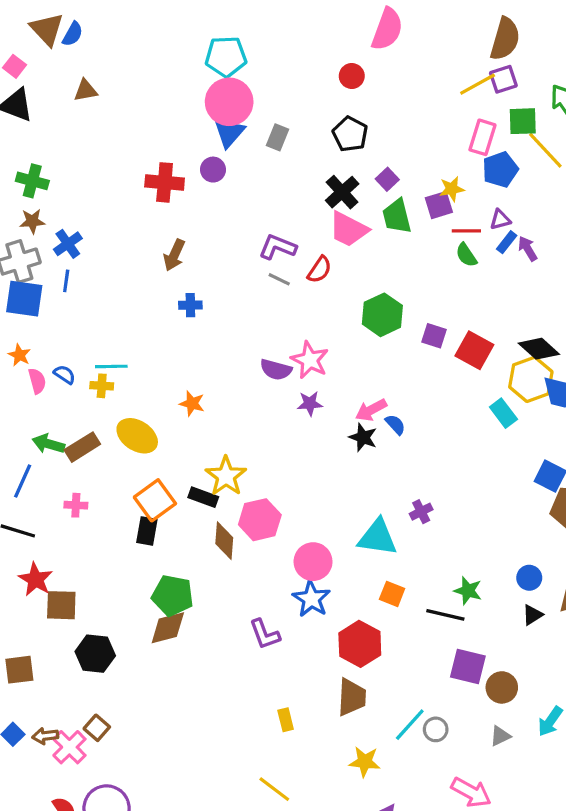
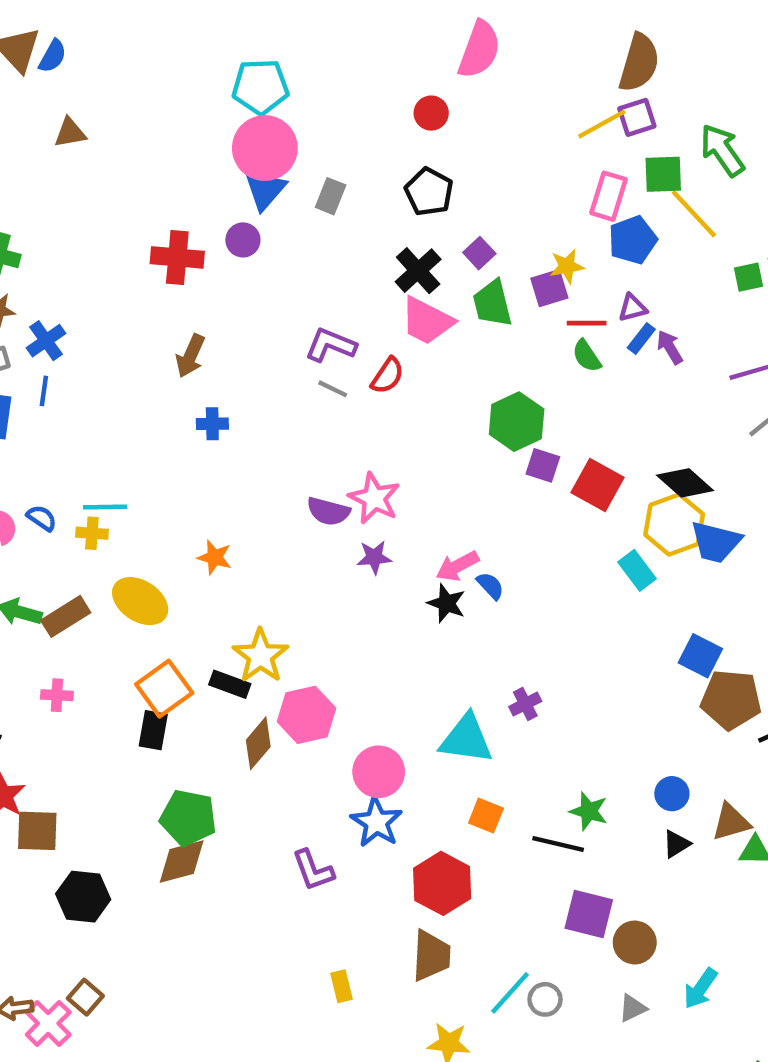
green hexagon: (382, 315) -> (517, 422), moved
brown diamond: (224, 541) -> (258, 743), turned 36

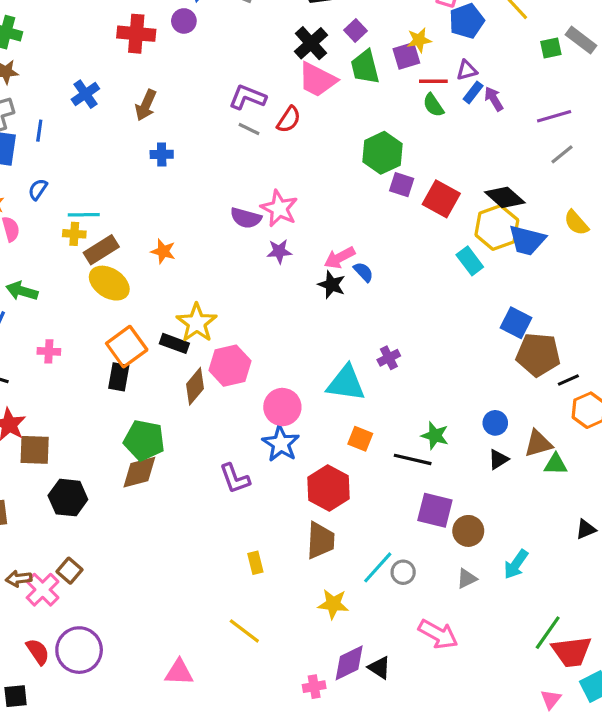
blue cross: (46, 341) -> (85, 94), moved
blue semicircle: (42, 518) -> (38, 189), moved, turned -90
brown rectangle: (66, 616) -> (101, 250), moved

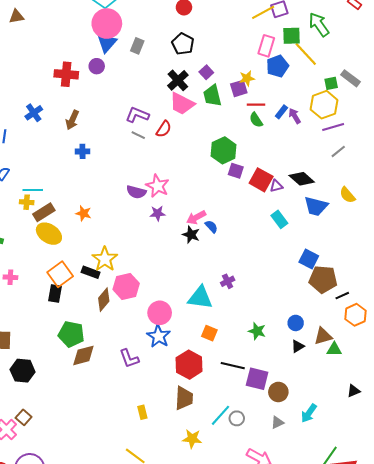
purple triangle: (467, 70) -> (276, 186), moved
yellow hexagon: (497, 227) -> (324, 105), moved
black line: (413, 459) -> (233, 366), moved
brown diamond: (139, 472) -> (83, 355), moved

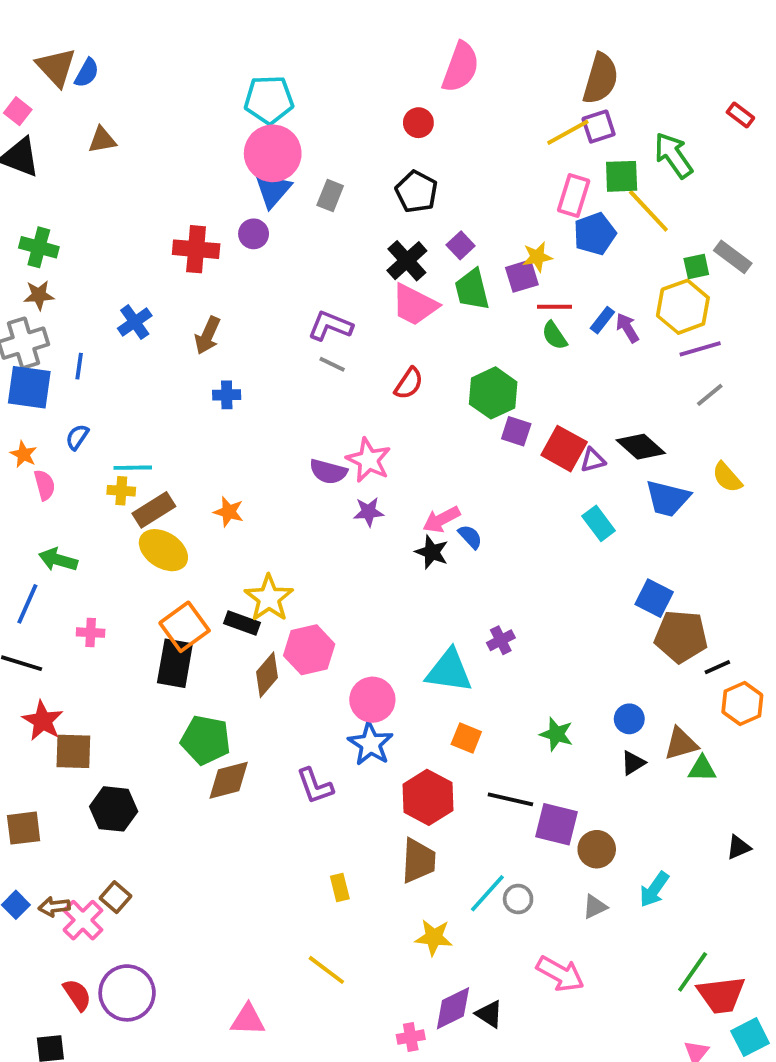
red semicircle: (164, 129) -> (409, 383), moved
black rectangle: (55, 294) -> (175, 663), size x1.4

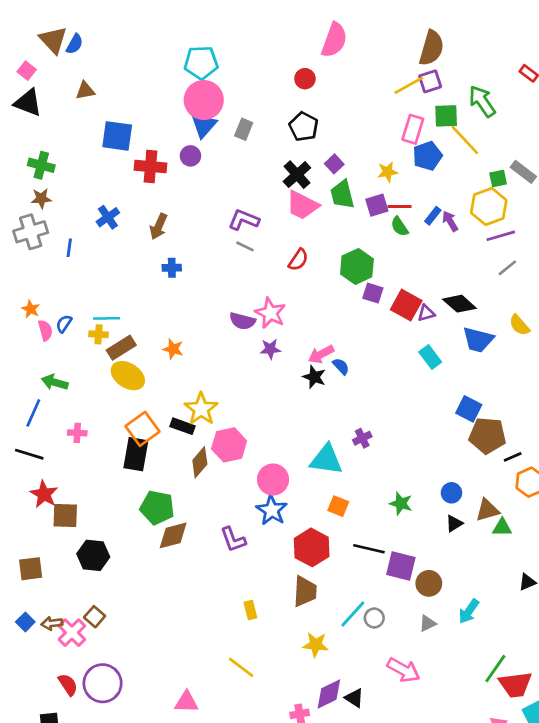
purple square: (522, 276) -> (377, 205), moved
blue square: (29, 387) -> (117, 136), moved
blue semicircle: (77, 437) -> (64, 324), moved

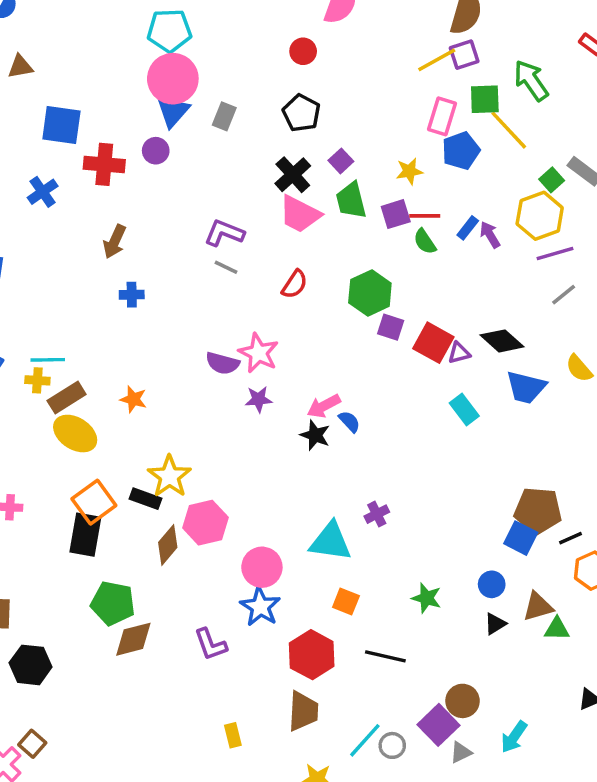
green square: (498, 179) -> (552, 180), turned -30
blue cross: (108, 217) -> (43, 192), moved
blue square: (469, 409) -> (521, 538), moved
purple square: (401, 566) -> (439, 725), moved, turned 32

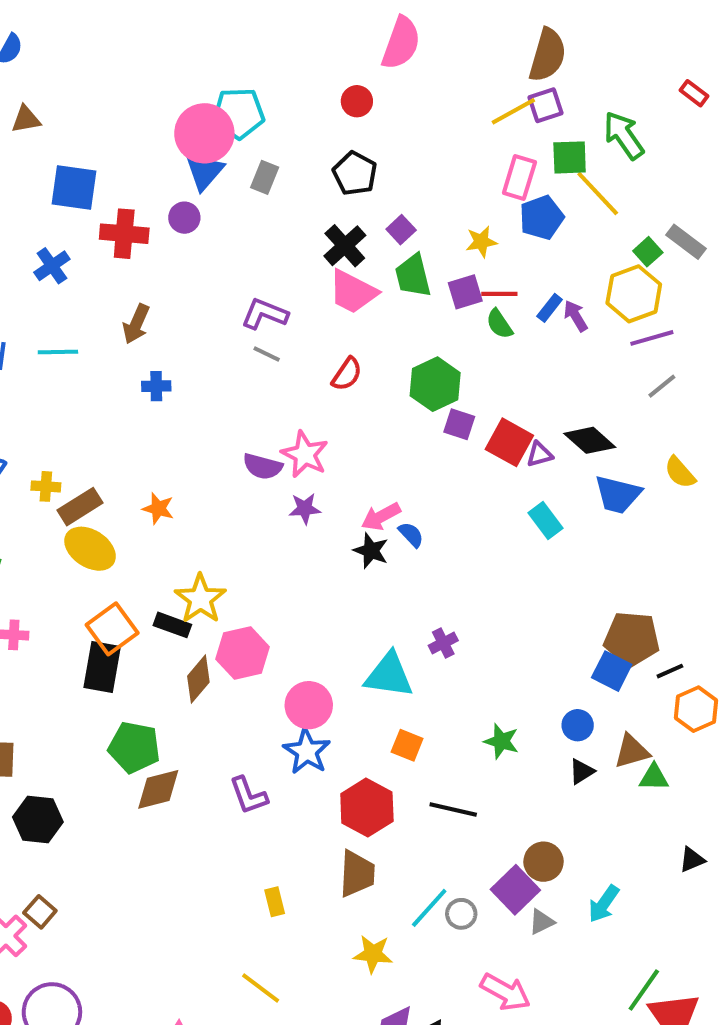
cyan pentagon: (169, 31) -> (239, 113), moved
cyan line: (48, 360) -> (58, 352), moved

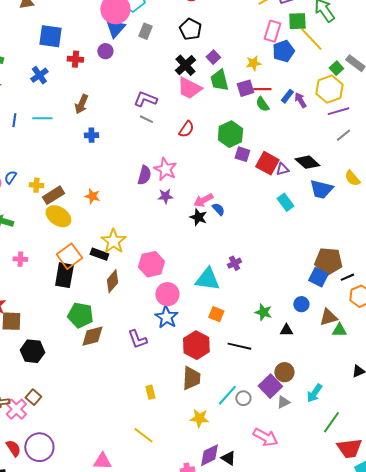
red cross: (124, 234) -> (75, 59), size x0.7
purple semicircle: (263, 466) -> (144, 175), turned -90
pink hexagon: (243, 653) -> (151, 264), moved
black triangle: (582, 771) -> (286, 330), moved, turned 32
green line: (644, 990) -> (331, 422), moved

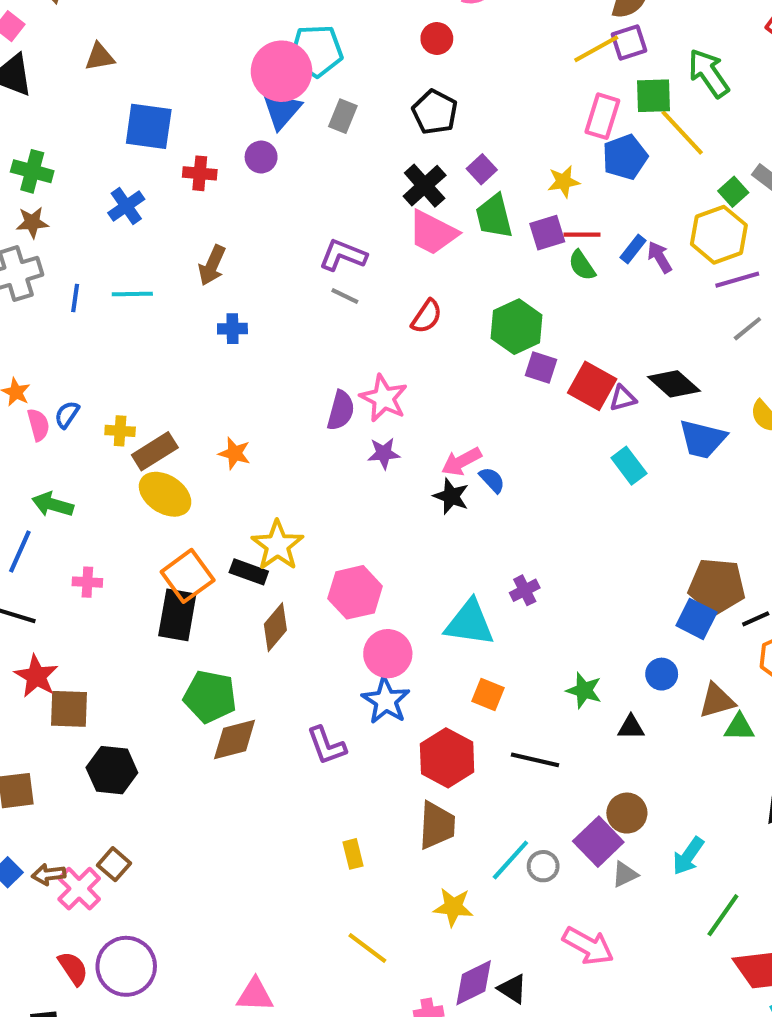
yellow line: (143, 435) -> (367, 948), moved

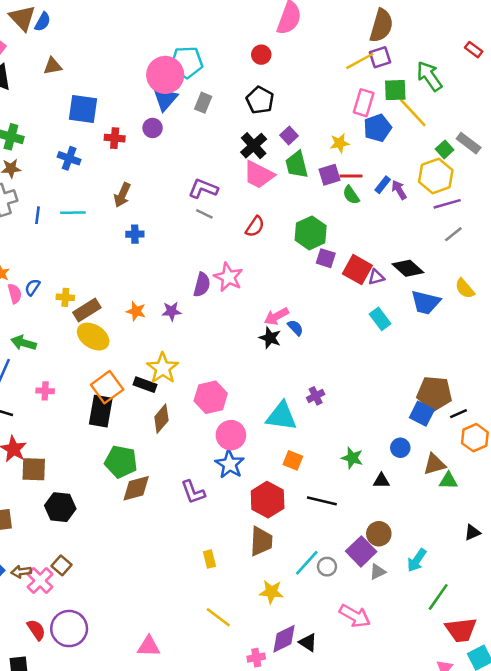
blue cross: (126, 206) -> (69, 158), turned -35
purple star: (384, 453) -> (171, 311), moved

